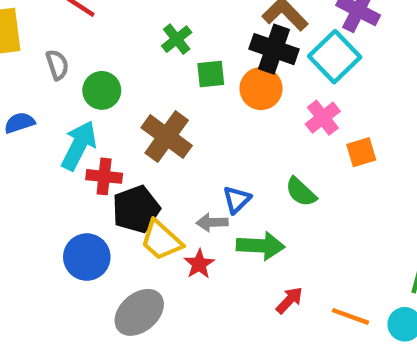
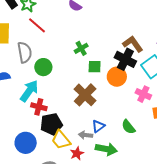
gray semicircle: (57, 65) -> (25, 52), size x1.5
pink cross: (323, 118) -> (143, 94), turned -35
brown cross: (167, 137) -> (85, 95), moved

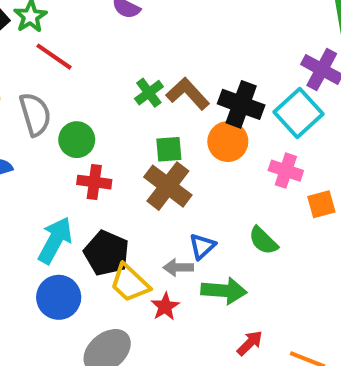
brown L-shape: (133, 44) -> (188, 94), moved
green square: (95, 67) -> (169, 149), moved
cyan arrow: (29, 91) -> (55, 240), moved
red cross: (39, 107) -> (94, 182), moved
black pentagon: (51, 124) -> (106, 253), turned -30

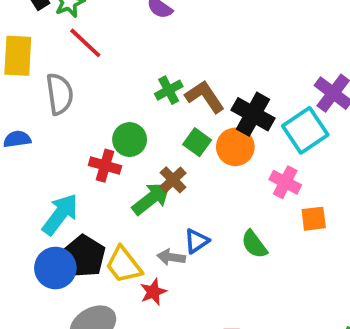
green circle: (77, 140) -> (130, 140), moved
green square: (169, 149) -> (197, 142), moved, turned 32
brown cross: (168, 186) -> (173, 180), size x0.6
black pentagon: (106, 253) -> (84, 256), moved
green arrow: (224, 291) -> (151, 198), moved, turned -51

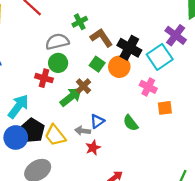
green cross: (169, 90) -> (80, 22), moved
gray semicircle: (60, 94) -> (57, 42), moved, turned -95
red star: (153, 292) -> (93, 148), moved

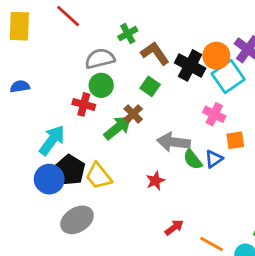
orange circle: (119, 67) -> (216, 56), moved
blue triangle: (97, 121) -> (214, 159), moved
gray arrow: (83, 131) -> (174, 142), moved, size x1.6
red star: (93, 148) -> (155, 181), moved

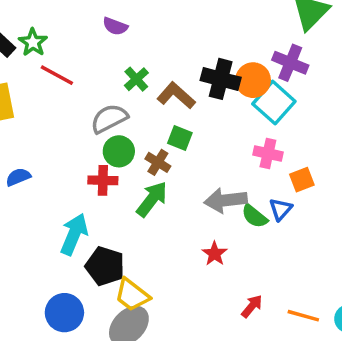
black cross: (190, 65) -> (221, 79), moved
brown cross: (133, 114) -> (158, 162), moved
yellow trapezoid: (99, 176) -> (132, 295), moved
blue circle: (49, 179) -> (64, 313), moved

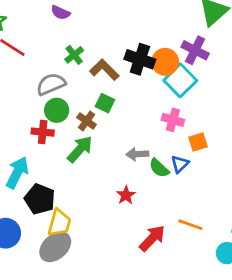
gray arrow: (226, 200) -> (137, 154), size x0.7
yellow trapezoid: (132, 295) -> (59, 223), turned -116
red arrow: (252, 306) -> (152, 238), size x1.5
orange line: (303, 316) -> (190, 225), moved

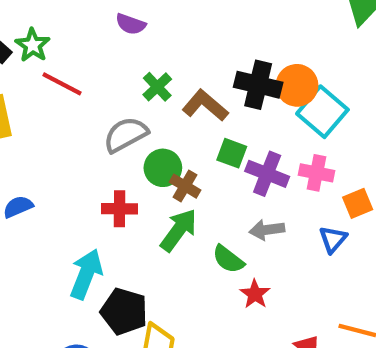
purple cross: (195, 50) -> (267, 174), moved
green square: (105, 103) -> (232, 153), moved
green circle: (57, 110) -> (163, 168), moved
green semicircle: (159, 168) -> (228, 259), moved

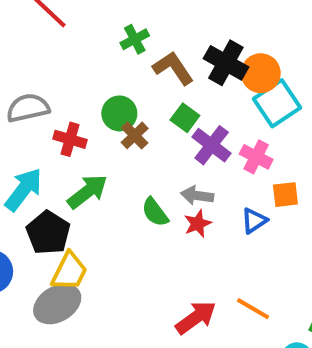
gray semicircle: (126, 135) -> (28, 108), moved
green arrow: (179, 230) -> (87, 192), moved
red star: (255, 294) -> (198, 224), moved

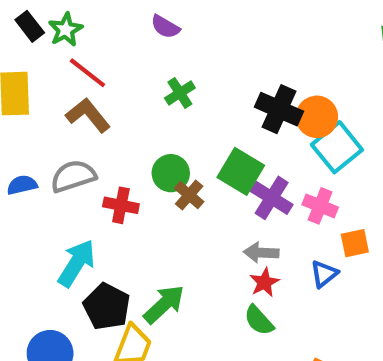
brown L-shape: (173, 68) -> (88, 115), moved
green square: (185, 118) -> (241, 171), size x1.5
green arrow: (87, 192) -> (164, 304), moved
green semicircle: (155, 212) -> (259, 320), moved

